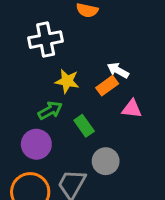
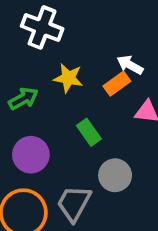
white cross: (46, 40) -> (42, 27), turned 32
green arrow: (50, 110) -> (23, 99), moved

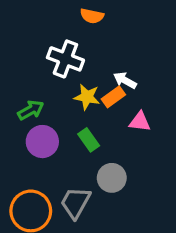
white cross: (42, 27) -> (65, 59), moved
yellow star: (68, 78) -> (87, 97), moved
purple circle: (31, 155) -> (42, 142), moved

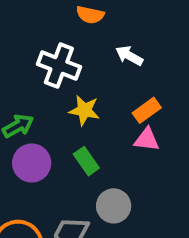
white arrow: (125, 80) -> (129, 56), moved
orange rectangle: (113, 97) -> (147, 110), moved

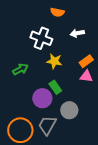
white arrow: (129, 56) -> (77, 33), turned -40
purple circle: (32, 163) -> (42, 98), moved

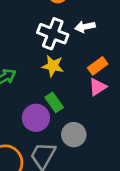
white cross: (41, 38) -> (53, 34), moved
pink triangle: (86, 76) -> (98, 87), turned -40

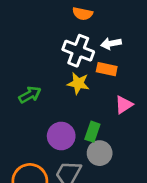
orange rectangle: (98, 66) -> (107, 69), moved, turned 48
green rectangle: (54, 102) -> (92, 132), moved, turned 54

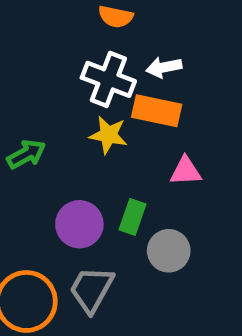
orange rectangle: (107, 69) -> (157, 111), size x1.4
pink triangle: (124, 105) -> (186, 171), turned 30
gray circle: (100, 153) -> (169, 251), moved

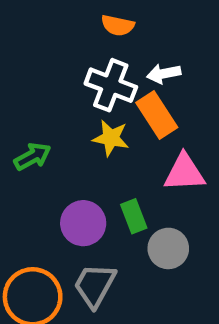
orange rectangle: (157, 111) -> (157, 115), turned 45
pink triangle: (186, 171) -> (184, 173), size x1.4
green rectangle: (132, 217) -> (134, 216), turned -40

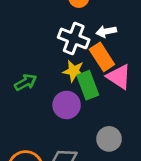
pink triangle: (184, 173) -> (119, 77), moved, turned 36
green rectangle: (134, 216) -> (88, 85), moved, size x1.4
purple circle: (83, 223) -> (67, 105), moved

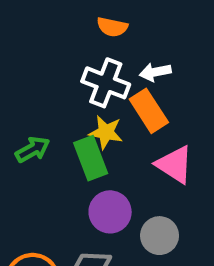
pink triangle: (119, 77) -> (175, 165), moved
green rectangle: (88, 85) -> (91, 158), moved
purple circle: (67, 105) -> (110, 212), moved

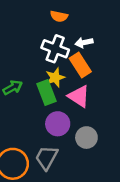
yellow star: (106, 132) -> (55, 78), turned -30
pink triangle: (175, 165) -> (79, 96), moved

